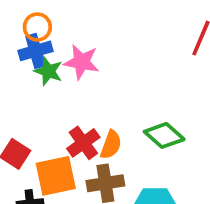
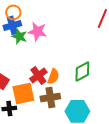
green diamond: (164, 135) -> (82, 71), turned -70

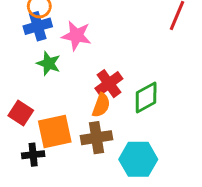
green star: (19, 36) -> (49, 63), moved
red cross: (38, 75) -> (109, 84), moved

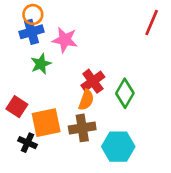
green star: (49, 63) -> (41, 64), turned 30
green diamond: (146, 97) -> (125, 93), turned -32
black cross: (33, 155) -> (27, 143), turned 30

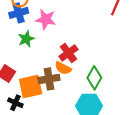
green diamond: (125, 93) -> (94, 78), moved
orange semicircle: (86, 100) -> (63, 68), turned 98
brown cross: (82, 128) -> (49, 79), moved

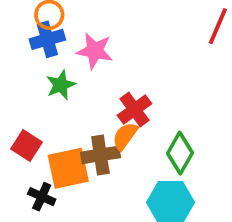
orange semicircle: (63, 68) -> (125, 136), turned 98

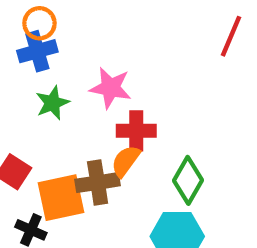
pink star: (95, 51) -> (111, 88), moved
red cross: (135, 110) -> (136, 131), turned 36

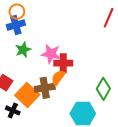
pink star: (111, 88) -> (51, 54), moved
green diamond: (188, 180) -> (103, 89), moved
orange square: (61, 198) -> (27, 95), turned -35

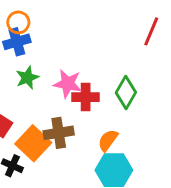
orange semicircle: (58, 78) -> (108, 140), moved
green diamond: (103, 89) -> (126, 93), moved

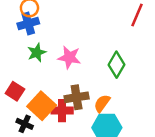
red cross: (86, 97) -> (62, 111), moved
brown cross: (59, 133) -> (77, 97), moved

